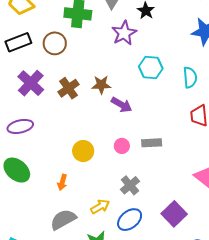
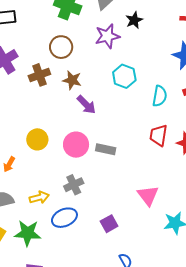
brown circle: (55, 43) -> (61, 47), moved
pink circle: (122, 146) -> (76, 145), size x1.6
purple square: (174, 214) -> (109, 224), size x0.7

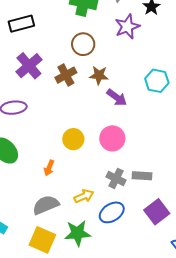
cyan hexagon: (124, 76) -> (157, 81), moved
gray rectangle: (106, 149) -> (142, 176), moved
gray cross: (74, 185) -> (116, 178), turned -30
purple square: (109, 224) -> (157, 212), size x1.4

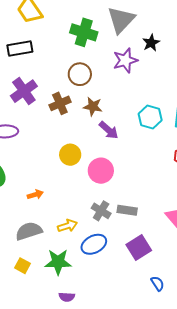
yellow circle: (73, 139) -> (70, 155), moved
orange arrow: (49, 168) -> (35, 195), turned -133
yellow square: (42, 240) -> (23, 266), size x0.6

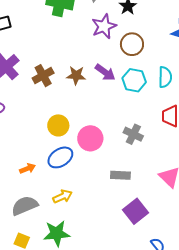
brown circle: (80, 74) -> (132, 44), moved
purple arrow: (109, 130) -> (105, 72), moved
gray cross: (101, 211) -> (133, 134), moved
blue ellipse: (94, 244) -> (60, 157), moved

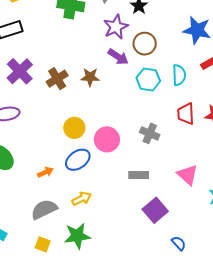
purple arrow: (105, 72) -> (118, 57), moved

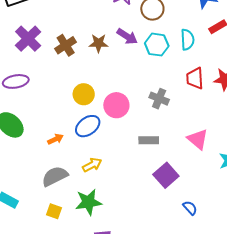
purple arrow: (118, 57) -> (127, 36), moved

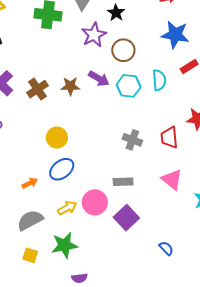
red trapezoid: (195, 78) -> (169, 138), moved
pink circle: (116, 105) -> (95, 202), moved
purple square: (166, 175) -> (126, 218), moved

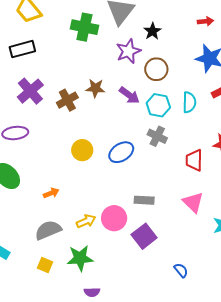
brown star: (70, 86) -> (95, 88), moved
gray cross: (132, 140) -> (157, 136), moved
blue ellipse: (62, 169) -> (121, 152), moved

